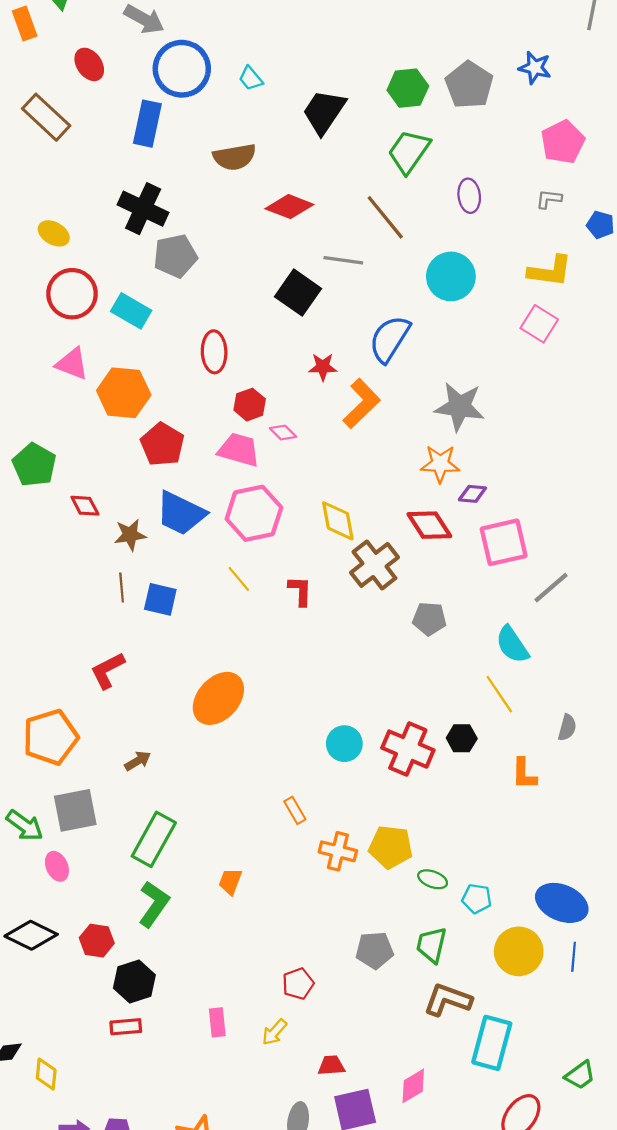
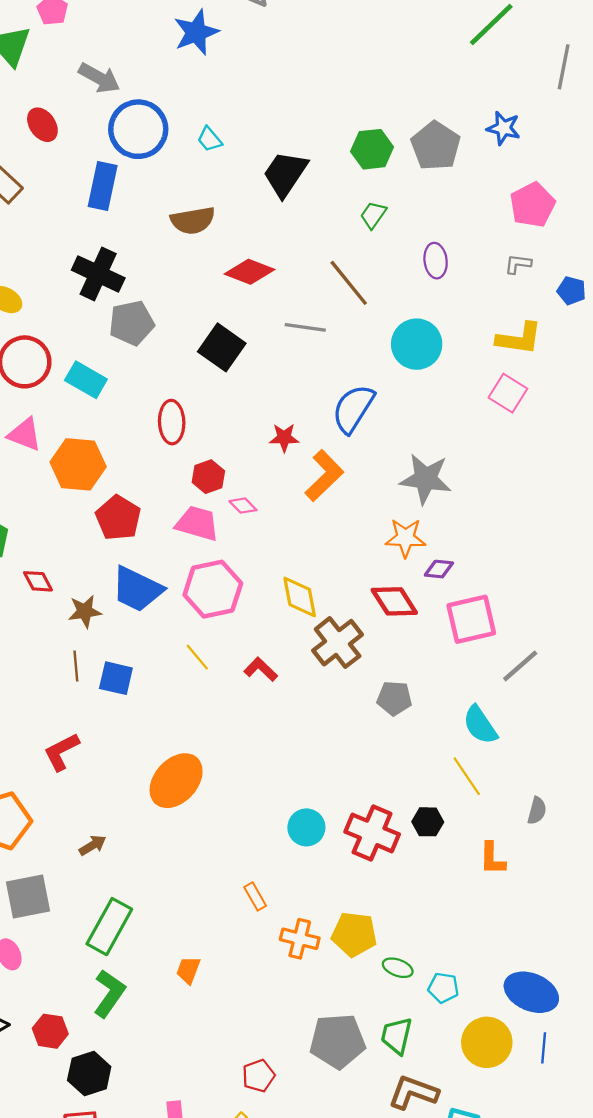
green trapezoid: (409, 152) -> (373, 215), size x0.6
black square: (298, 293) -> (222, 347), moved
red L-shape: (300, 591) -> (261, 669), turned -48
gray pentagon: (374, 950) -> (338, 1041), size x1.4

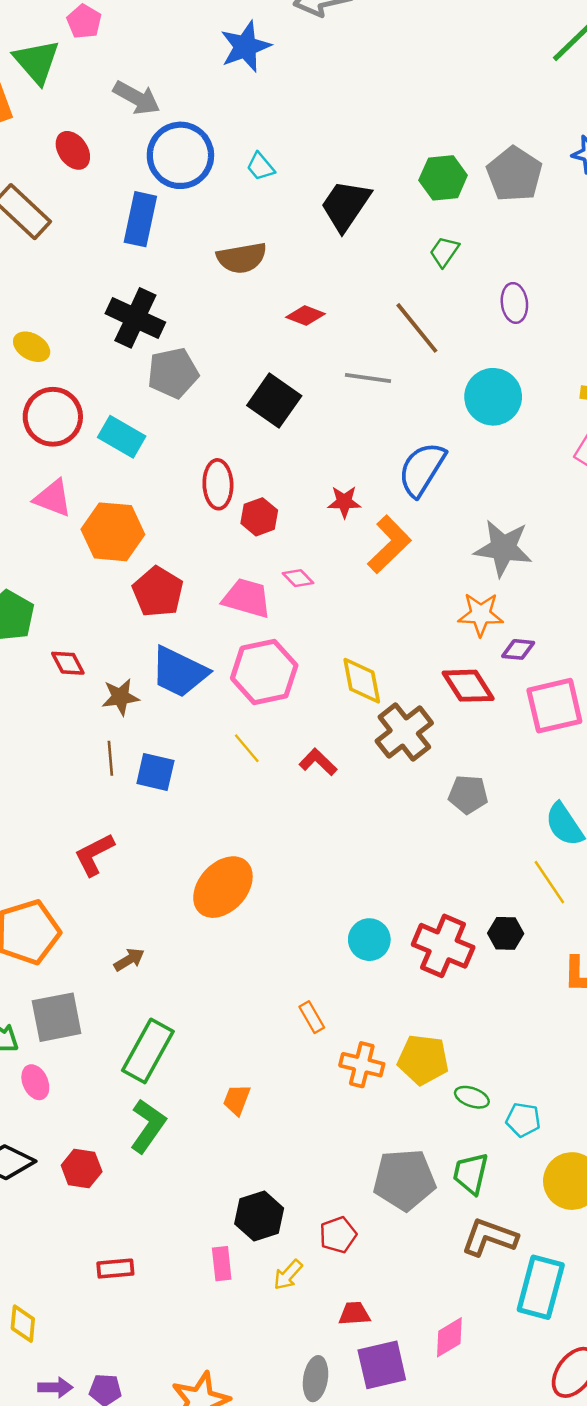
red diamond: (250, 272) -> (306, 315), size x0.7
red hexagon: (208, 477) -> (259, 517), moved
black hexagon: (89, 1074) -> (259, 1216), moved
red pentagon: (259, 1076) -> (338, 1235), moved

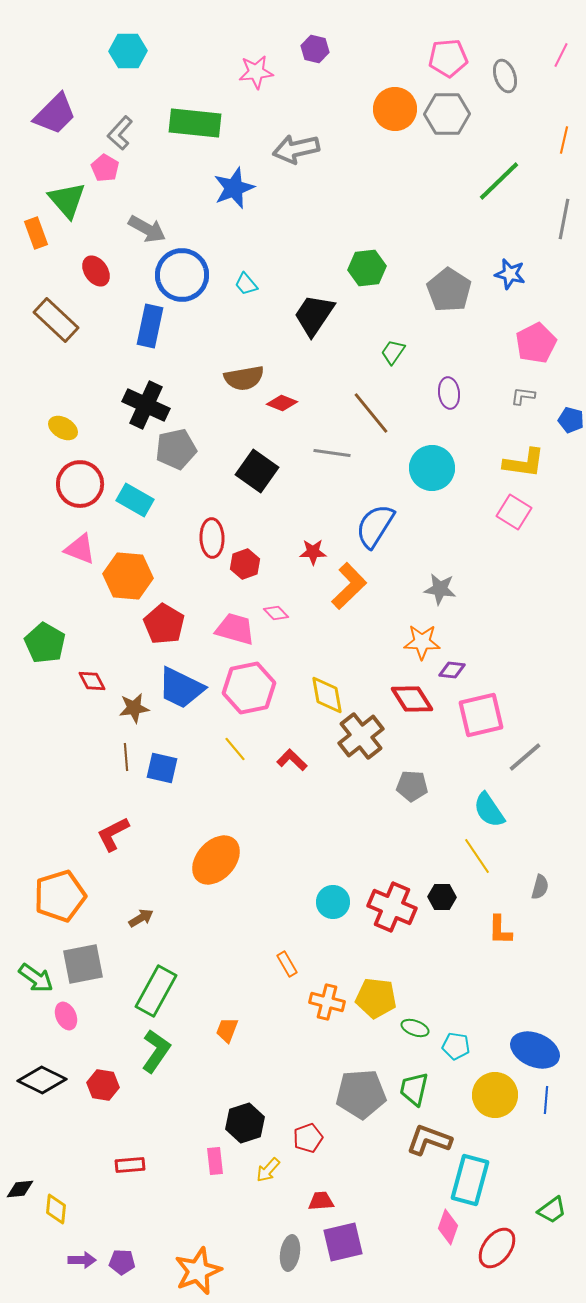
green hexagon: (443, 178) -> (367, 268), moved
brown semicircle: (242, 258) -> (244, 378), moved
gray star: (503, 548) -> (440, 589), size x0.7
pink diamond: (449, 1337) -> (448, 1227), moved, turned -40

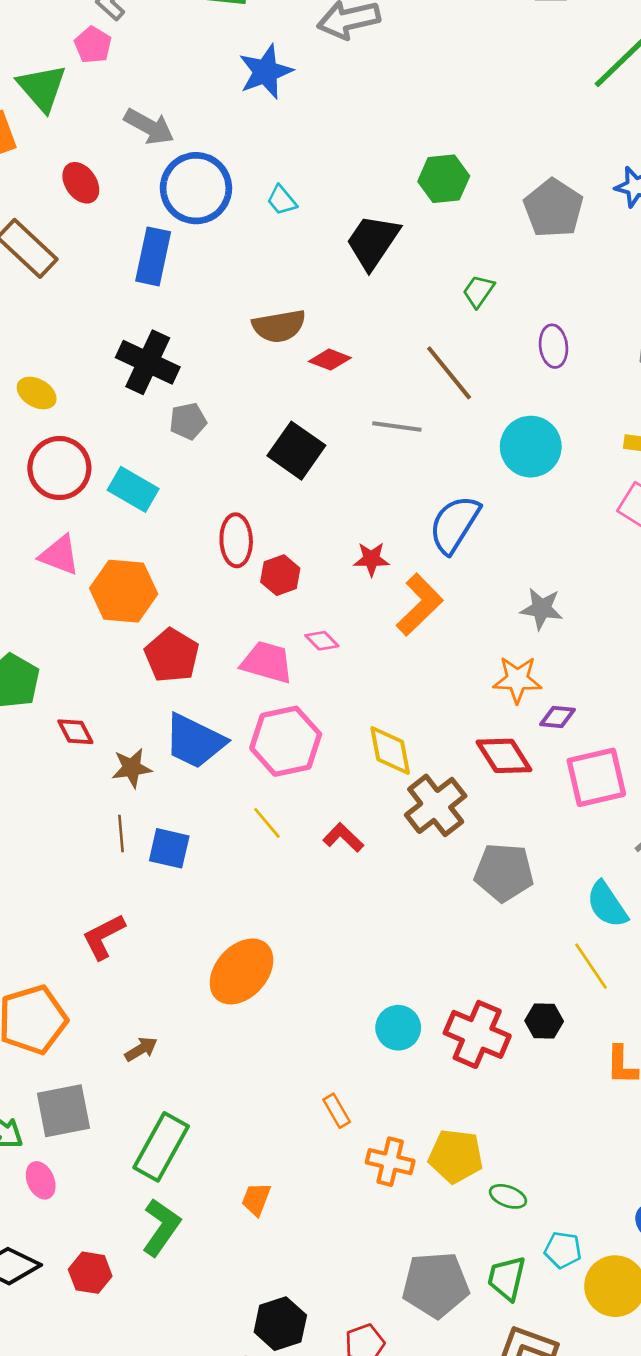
gray pentagon: (176, 449) -> (188, 421), size x0.7
gray pentagon: (412, 786) -> (504, 872), size x1.4
cyan pentagon: (456, 1046) -> (563, 1250), moved

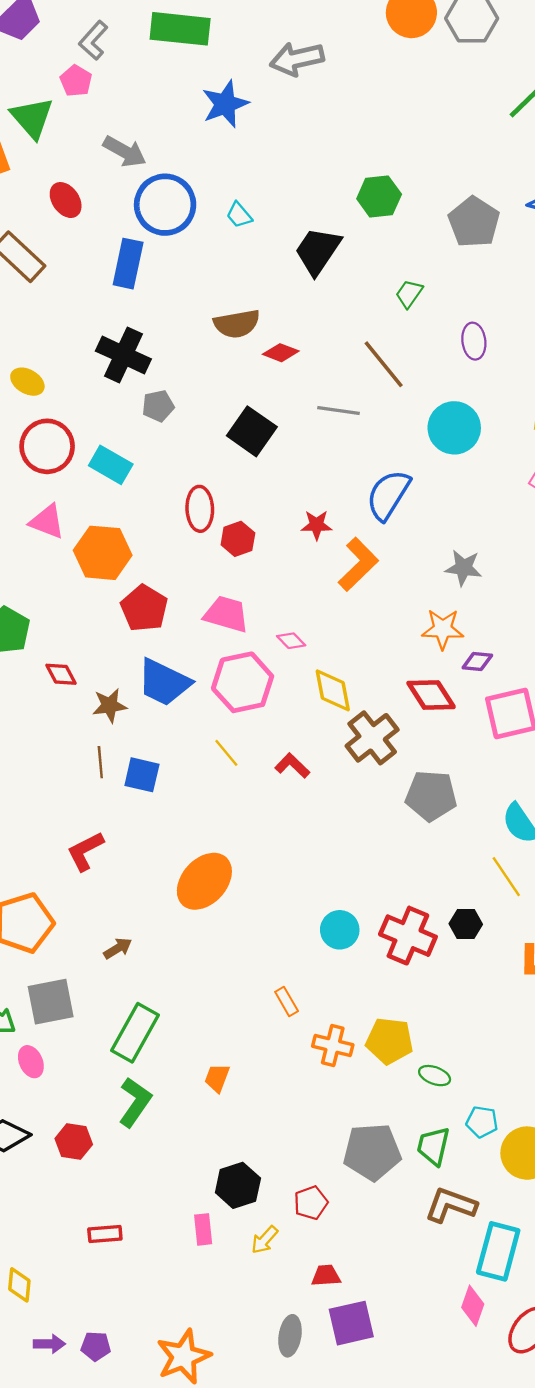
pink diamond: (322, 641) -> (291, 641), moved

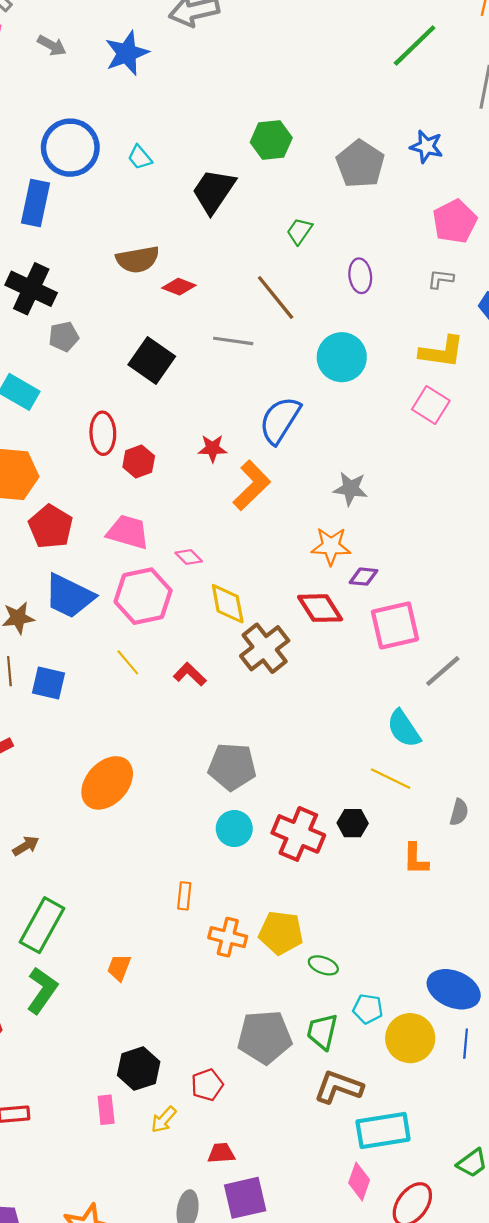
gray arrow: (125, 151) -> (52, 46), moved, size x0.7
gray pentagon: (431, 796) -> (232, 767), moved
yellow line: (506, 877) -> (391, 779), turned -30
orange rectangle: (287, 1002) -> (184, 896), turned 36
cyan rectangle: (498, 1251) -> (383, 1130), turned 66

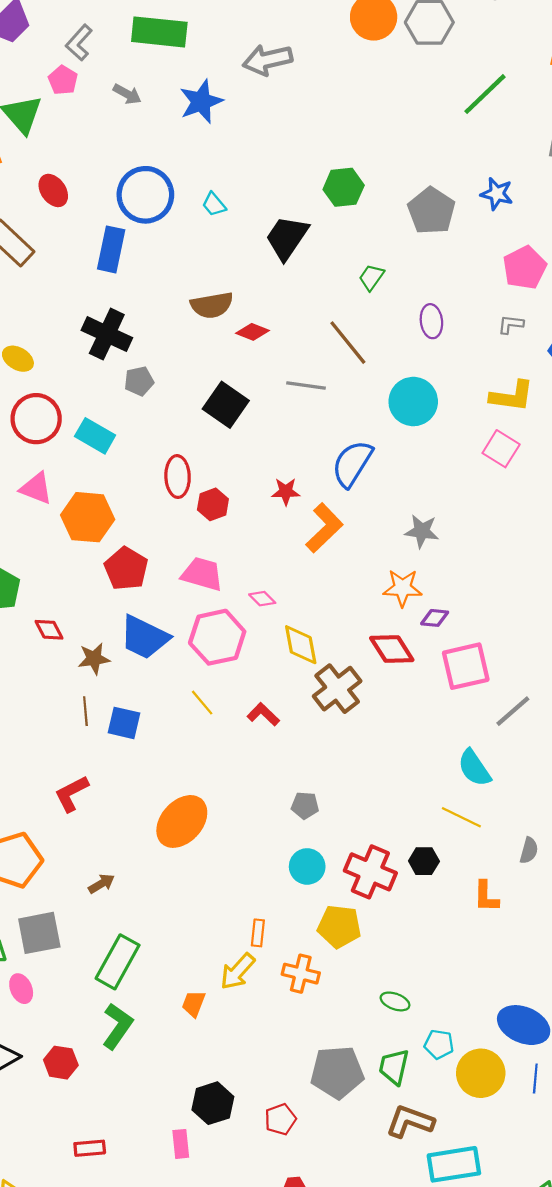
gray pentagon: (232, 767) -> (305, 805), size x0.6
yellow pentagon: (281, 933) -> (339, 926), moved
yellow arrow: (164, 1120) -> (238, 971), moved, size x1.4

